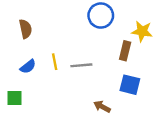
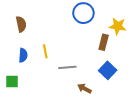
gray line: (81, 65) -> (67, 67), moved
blue semicircle: (28, 67) -> (23, 55), turned -48
blue square: (130, 85) -> (108, 70), turned 30

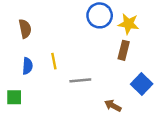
yellow star: (118, 26) -> (128, 24), moved
blue square: (108, 70) -> (142, 84), moved
brown arrow: (84, 89) -> (113, 106), moved

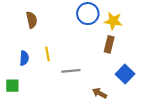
brown semicircle: (25, 29) -> (32, 20), moved

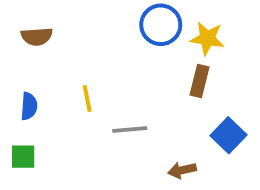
brown semicircle: (32, 20) -> (37, 36), moved, turned 98
blue semicircle: (24, 58) -> (29, 106), moved
brown arrow: (100, 93) -> (182, 170), turned -40

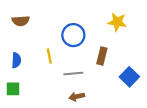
blue circle: (161, 25) -> (73, 35), moved
brown rectangle: (200, 81) -> (102, 56), moved
brown arrow: (182, 170) -> (77, 97), moved

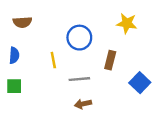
blue semicircle: (16, 60) -> (14, 55), moved
green square: (13, 89) -> (14, 86), moved

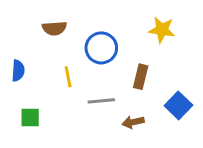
brown semicircle: (22, 22) -> (54, 28), moved
green square: (14, 86) -> (30, 118), moved
brown arrow: (83, 104) -> (133, 122), moved

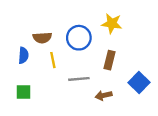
brown semicircle: (54, 28) -> (42, 38), moved
yellow star: (162, 30) -> (112, 24), moved
blue semicircle: (18, 71) -> (23, 55), moved

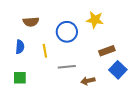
brown semicircle: (42, 38) -> (31, 22), moved
brown rectangle: (109, 60) -> (107, 51), moved, turned 56

